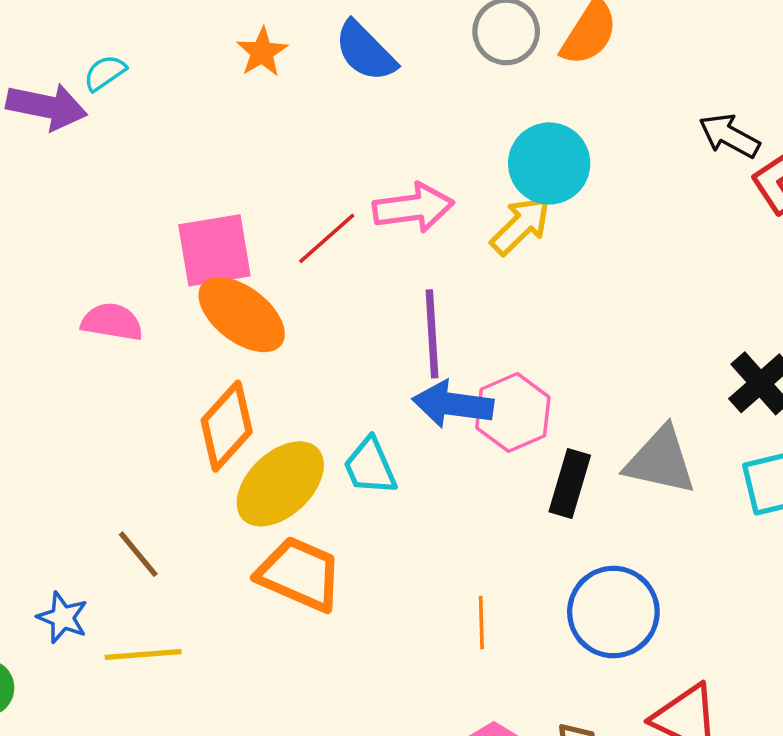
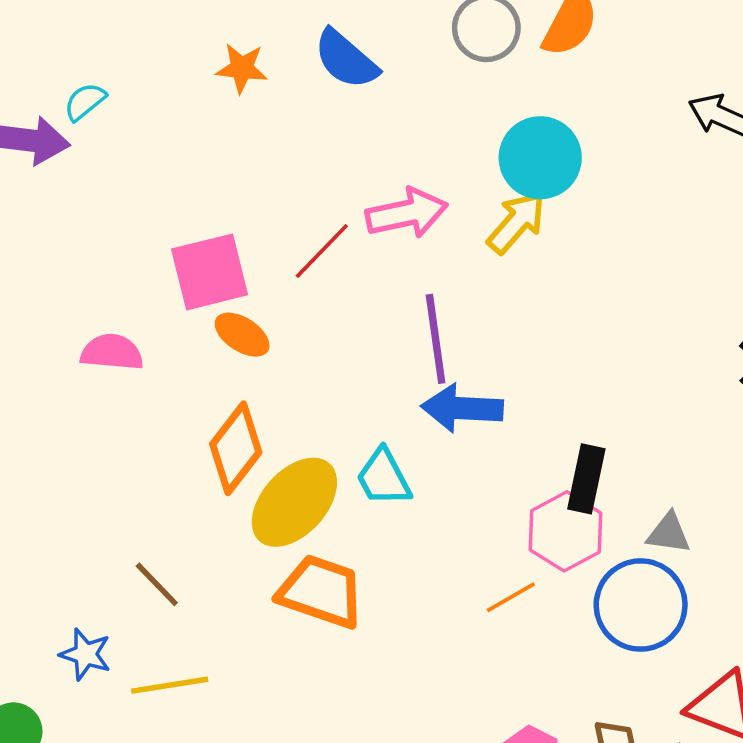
orange star: (262, 52) -> (242, 68), turned -30
orange ellipse: (242, 315) -> (242, 335), size x0.6
pink hexagon: (513, 412) -> (565, 531), moved
gray triangle: (660, 461) -> (669, 533), moved, size x0.6
orange line: (481, 622) -> (511, 597), moved, turned 66

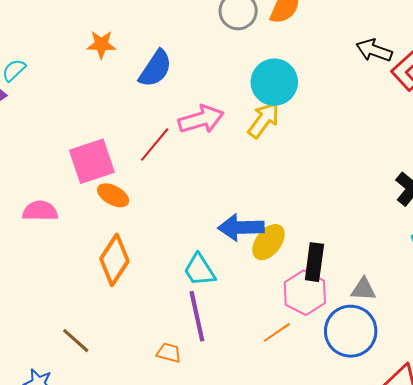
blue semicircle: (346, 59) -> (155, 69), moved, turned -93
purple line: (436, 339) -> (197, 316), moved
yellow ellipse: (294, 502) -> (268, 242), moved, size x0.7
orange trapezoid: (321, 592) -> (169, 353), moved, size x0.5

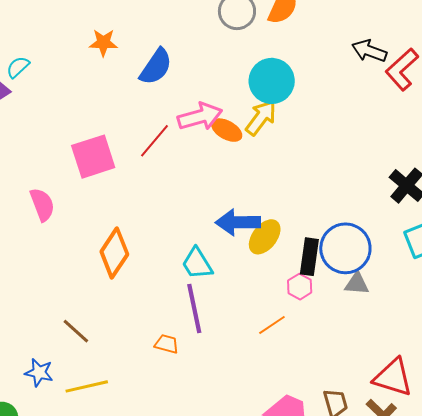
orange ellipse: (113, 195) -> (227, 130), moved
pink semicircle: (40, 211) -> (42, 205), turned 68
pink hexagon: (305, 293) -> (300, 287), size x0.6
blue circle: (351, 331) -> (345, 248), moved

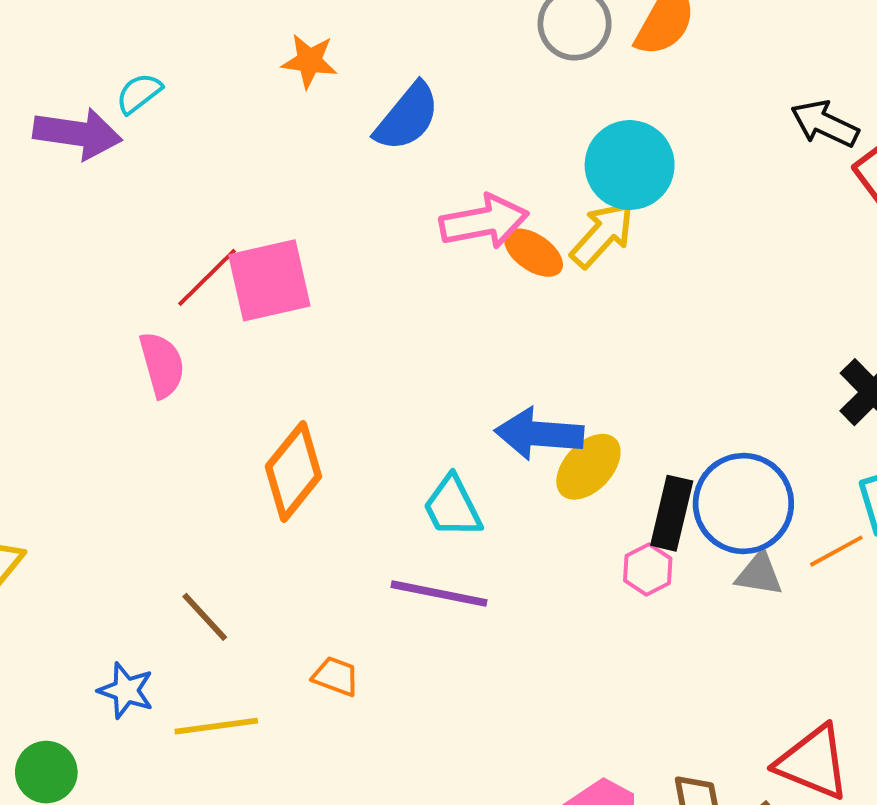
red line: (154, 141) -> (207, 277), moved
purple line: (194, 308) -> (439, 594), turned -72
orange line: (272, 325) -> (836, 551), moved
orange trapezoid: (167, 344) -> (336, 676), moved

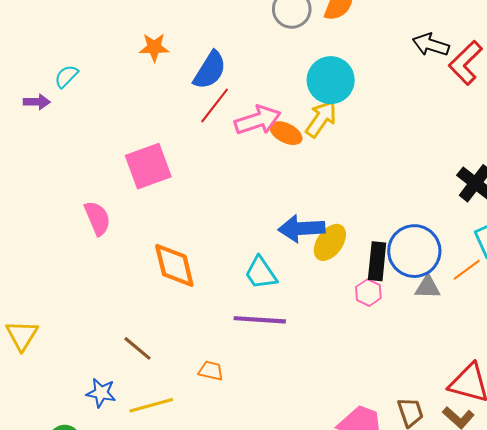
purple arrow: (78, 134) -> (37, 102), size x0.6
red line: (207, 277) -> (215, 105), moved
orange diamond: (293, 471) -> (174, 265), turned -45

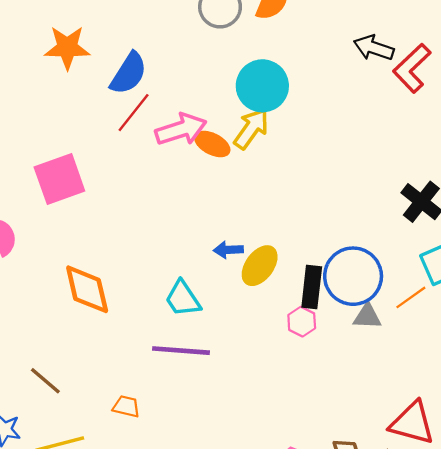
orange star: (154, 47) -> (67, 48), size x1.4
blue arrow: (302, 228) -> (228, 250), size x0.6

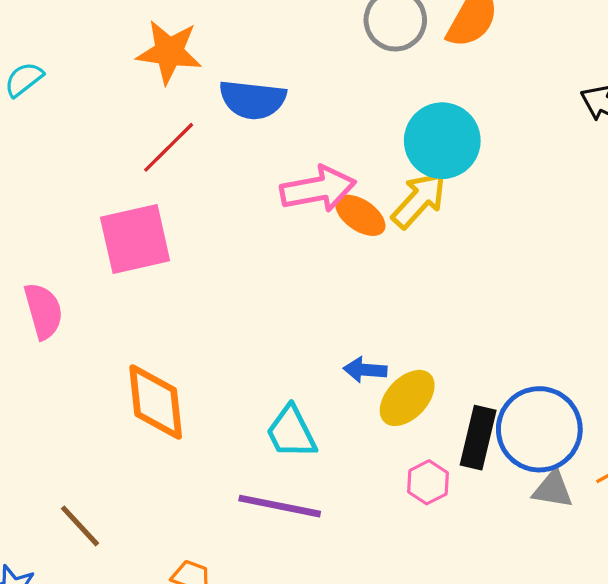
blue semicircle: (129, 73) -> (253, 100), turned 57
red line: (134, 113) -> (169, 147), moved
pink hexagon: (302, 322) -> (428, 482), moved

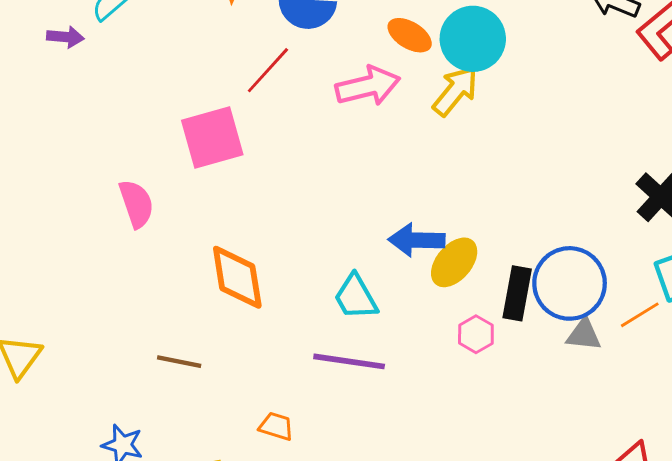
red line: (169, 147) -> (268, 70), moved
orange ellipse: (360, 215) -> (410, 35), moved
blue arrow: (365, 370) -> (417, 240), size x1.5
brown line: (80, 526) -> (179, 362), moved, turned -33

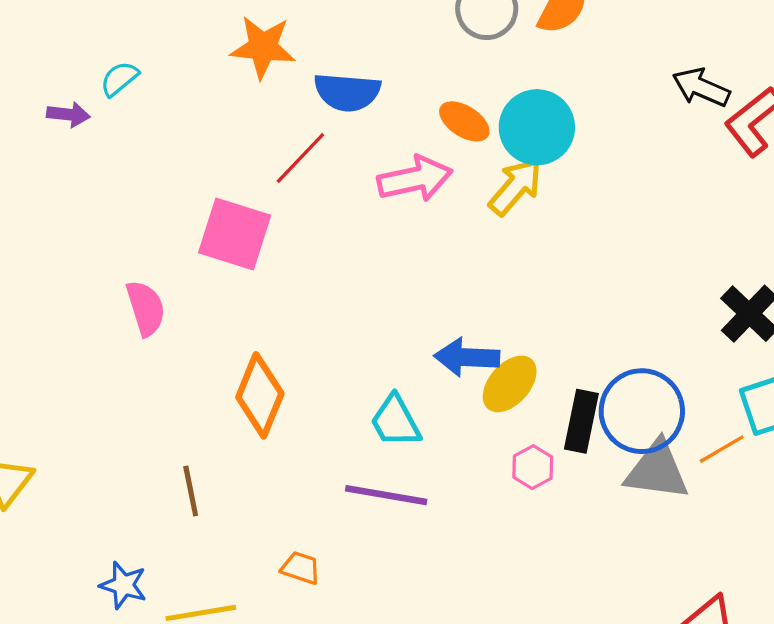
pink square: (212, 138) -> (235, 234), turned 32
orange diamond: (237, 277) -> (260, 395), turned 30
gray triangle: (584, 335) -> (657, 470), size x1.6
brown line: (179, 362) -> (191, 491), turned 66

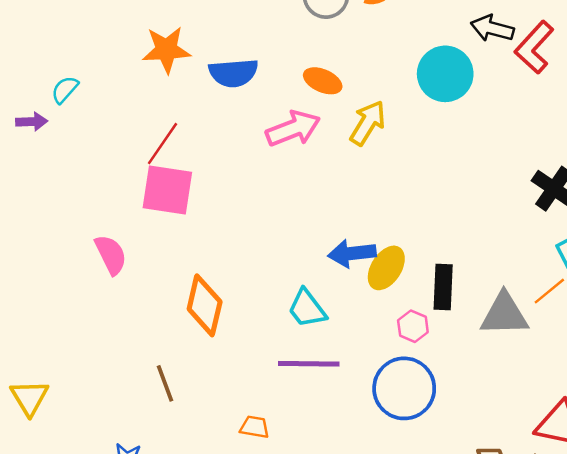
cyan circle: (537, 127) -> (445, 74), moved
red line: (300, 158) -> (163, 144), moved
blue circle: (642, 411) -> (404, 388), moved

